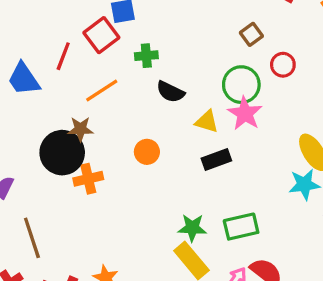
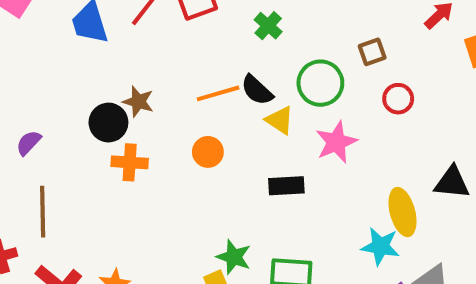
green cross: (146, 56) -> (268, 26), moved, turned 30
green circle: (241, 85) -> (320, 83), moved
orange line: (102, 91) -> (218, 93), moved
yellow triangle: (207, 122) -> (280, 120), moved
black circle: (62, 153) -> (108, 123), size x0.7

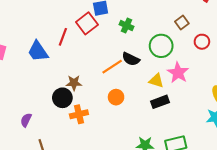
yellow triangle: (280, 120) -> (156, 81), moved

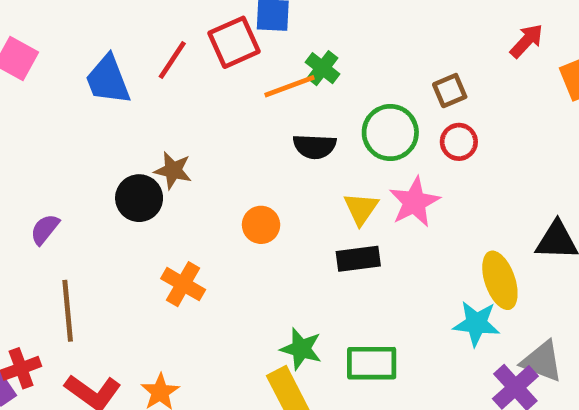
red circle: (202, 42) -> (459, 142), moved
black semicircle: (131, 59) -> (315, 146), turned -36
orange line: (112, 67) -> (289, 86), moved
yellow triangle: (156, 81) -> (361, 209), turned 35
orange cross: (79, 114) -> (183, 284), moved, turned 30

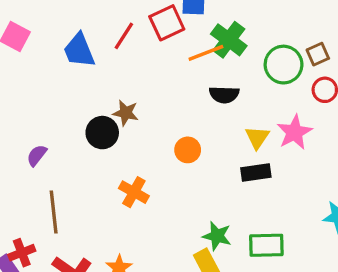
green cross: (322, 68) -> (229, 40), size x1.5
green circle: (390, 132) -> (284, 65), moved

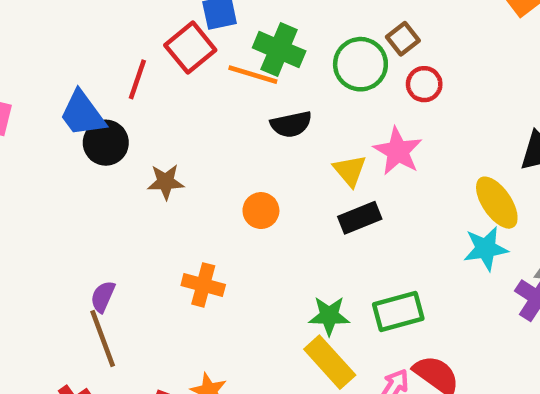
orange line: (206, 53) -> (253, 75), turned 52
black circle: (102, 133) -> (106, 143), moved
purple semicircle: (37, 155) -> (103, 297), moved

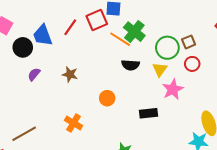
black circle: (106, 143) -> (23, 47), moved
yellow triangle: (350, 171) -> (160, 69), moved
purple semicircle: (103, 297) -> (34, 74), moved
brown line: (103, 338) -> (24, 134), turned 65

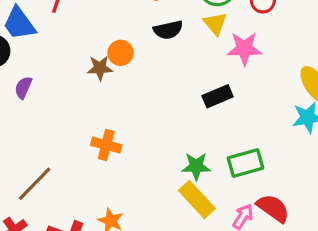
brown star: (70, 74) -> (100, 68), moved
pink star: (173, 89) -> (244, 49), turned -30
orange circle: (107, 98) -> (120, 53), moved

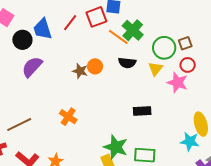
pink star: (244, 49) -> (177, 83), moved
purple semicircle: (23, 88) -> (32, 67), size x1.6
green star: (196, 166) -> (116, 147), size x1.4

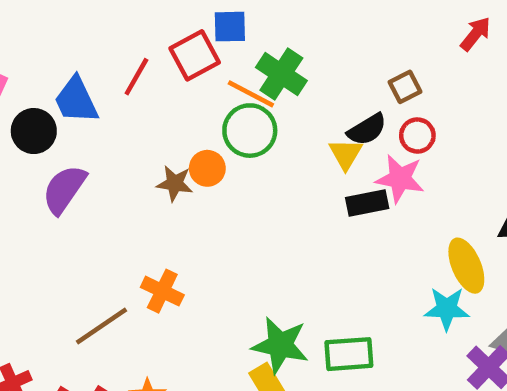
green circle: (164, 48) -> (250, 131), moved
black semicircle: (127, 63) -> (367, 129), moved, turned -30
black rectangle: (142, 111) -> (367, 203), moved
brown line: (19, 124) -> (102, 326), moved

